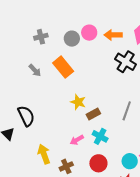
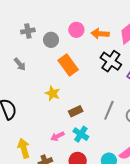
gray circle: (72, 39) -> (51, 40), moved
orange rectangle: (63, 67) -> (68, 65), moved
yellow star: (78, 102) -> (53, 93), moved

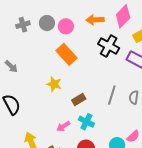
pink circle: (76, 30) -> (66, 26), moved
gray circle: (51, 40) -> (47, 23), moved
gray arrow: (20, 64) -> (11, 66), moved

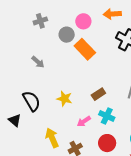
gray circle: (47, 23) -> (67, 35), moved
gray arrow: (11, 66) -> (38, 62), moved
yellow star: (54, 84) -> (64, 99), moved

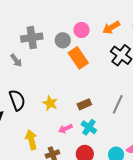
orange arrow: (112, 14) -> (111, 27), turned -36
gray cross: (40, 21) -> (32, 38), moved, size x1.5
gray arrow: (38, 62) -> (16, 60), moved

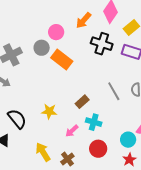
gray line: (118, 104) -> (114, 91), turned -36

